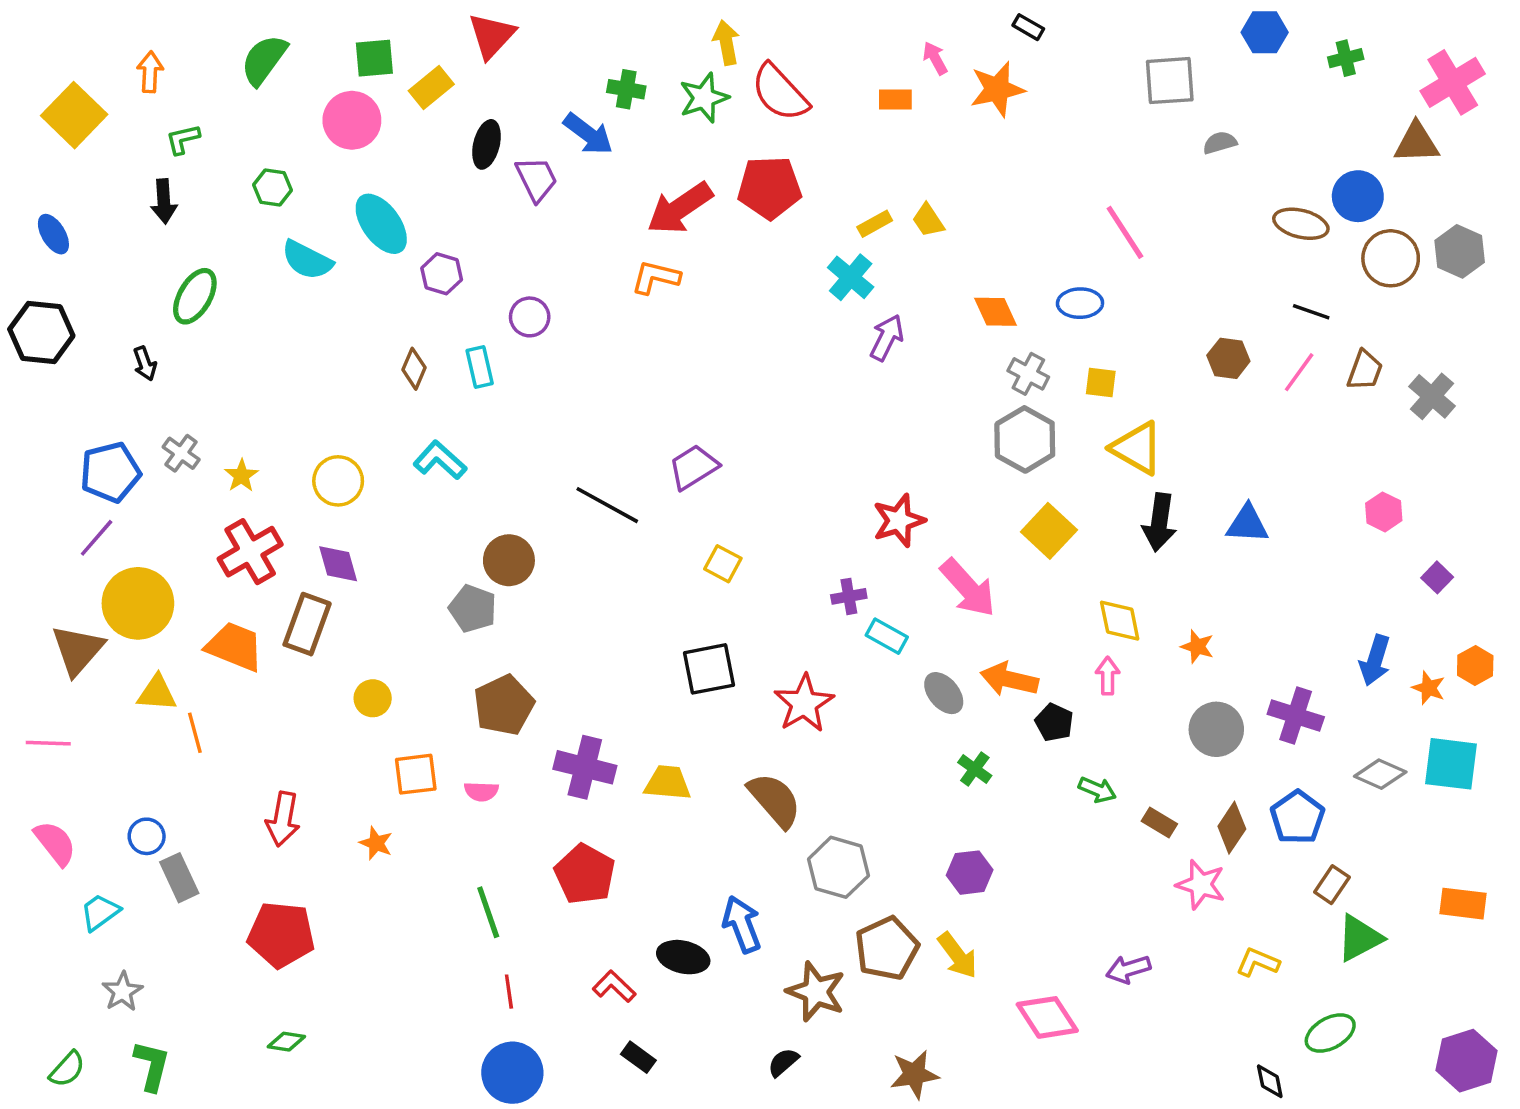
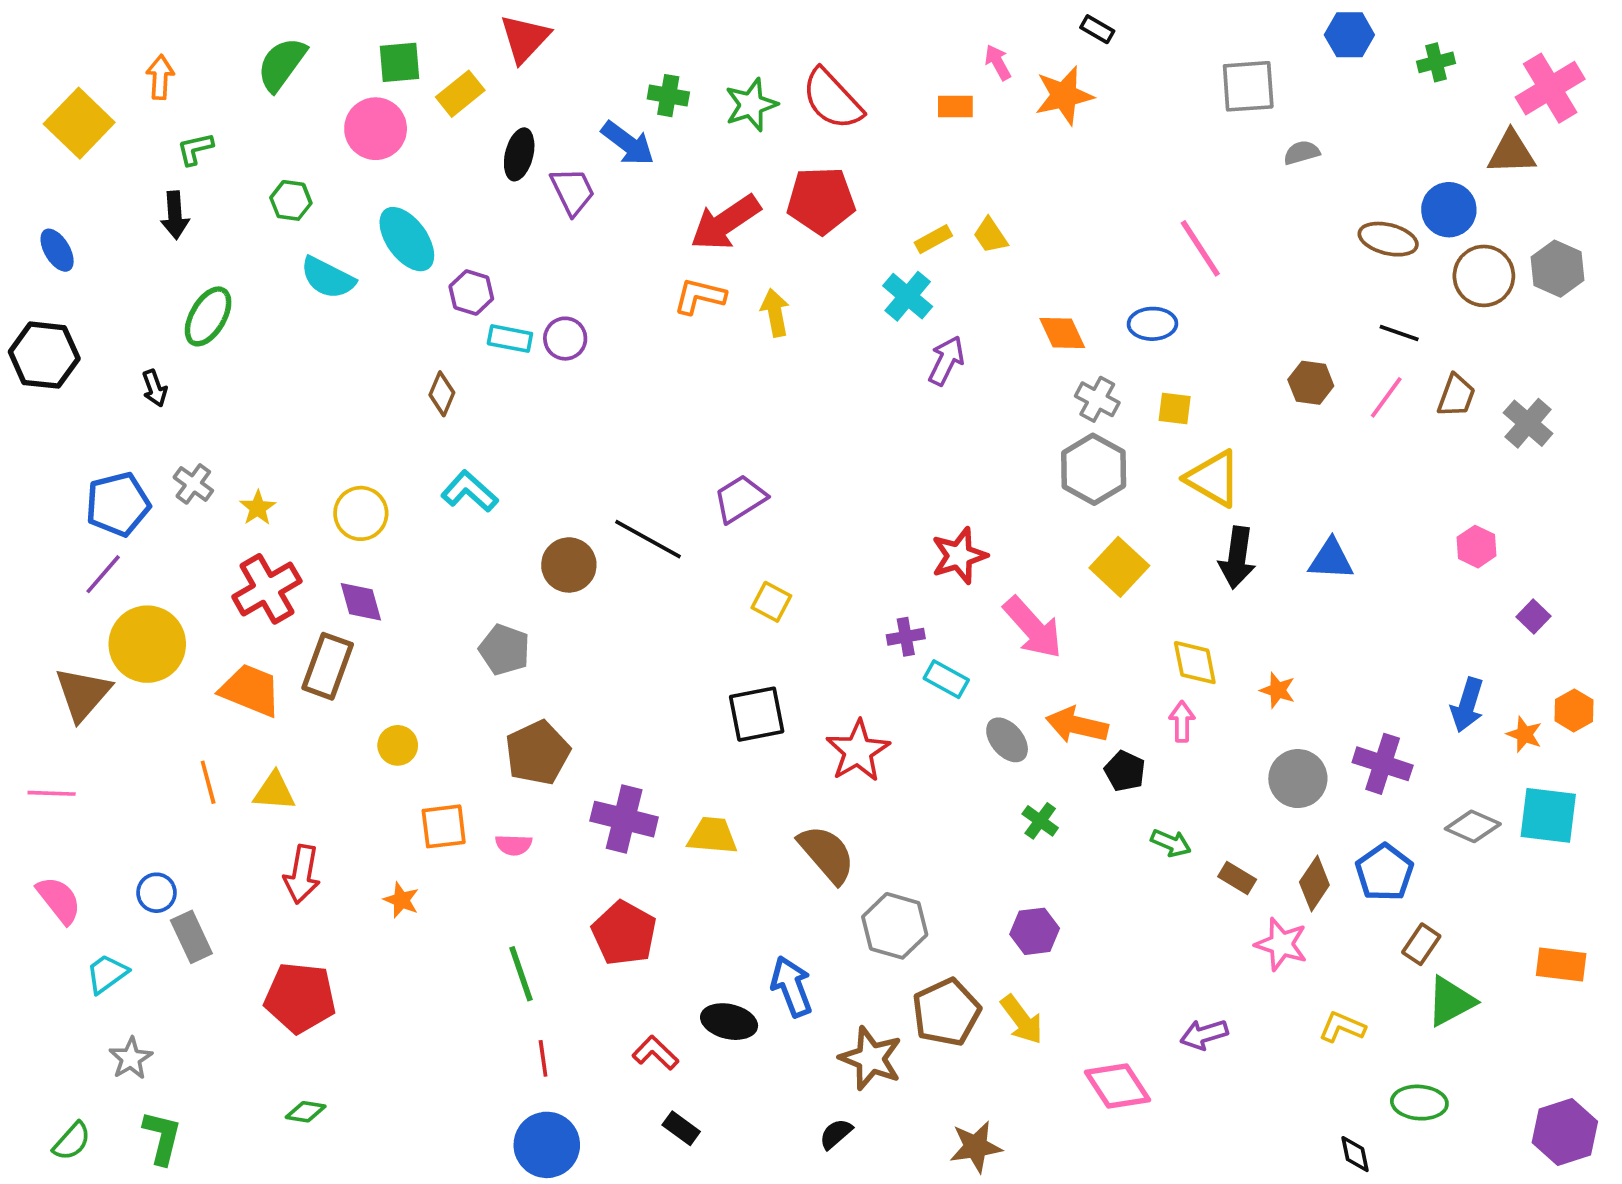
yellow arrow: (726, 43) -> (775, 313), moved
cyan rectangle: (480, 367) -> (510, 339), moved, turned -66
brown circle: (509, 560) -> (569, 565), moved
yellow triangle: (157, 693) -> (274, 791), moved
green ellipse: (1330, 1033) -> (1419, 1103), turned 33

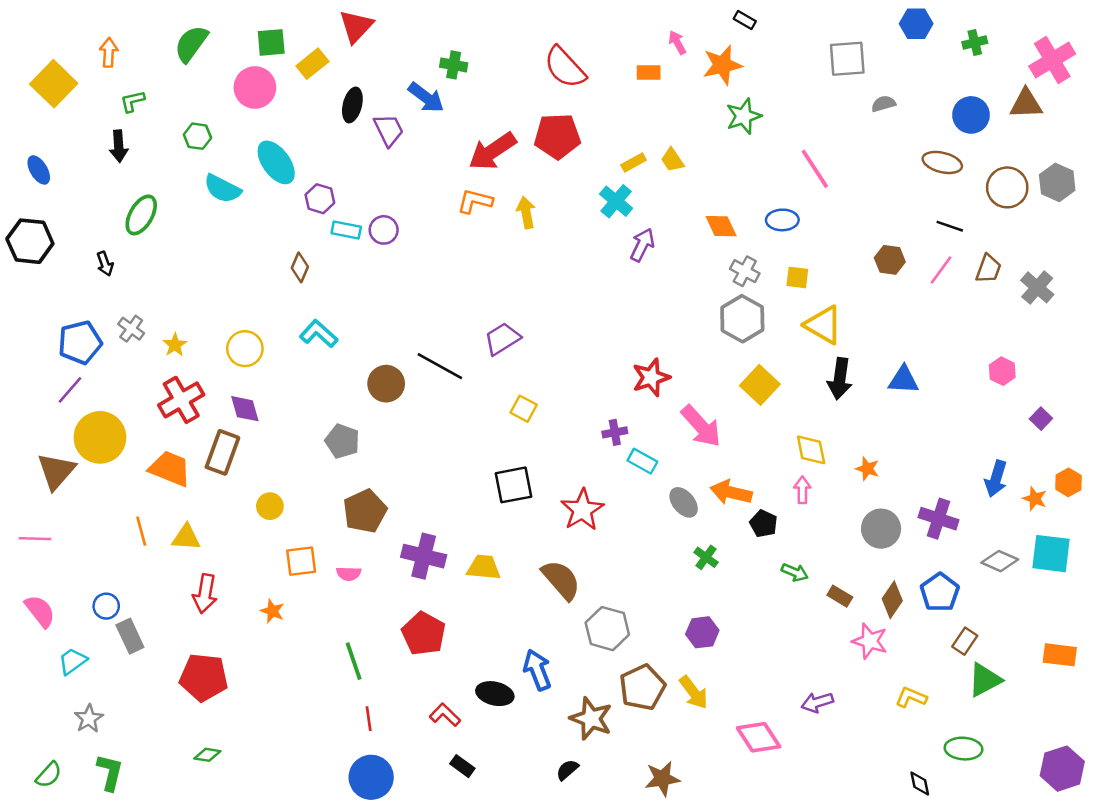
green star: (751, 105) -> (744, 116), moved
blue circle: (1449, 210) -> (971, 115), moved

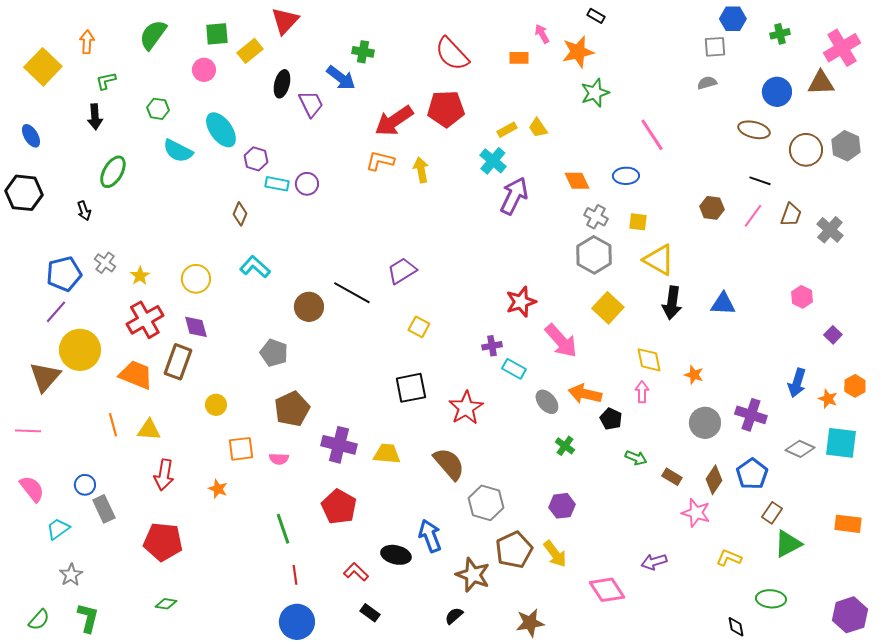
gray square: (847, 59) -> (715, 47), moved, size x0.7
pink circle: (255, 87) -> (204, 70), size x0.7
purple arrow: (642, 245) -> (514, 196), size x1.4

